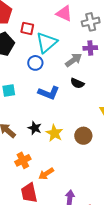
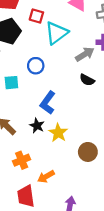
blue circle: (35, 63) -> (36, 66), moved
blue L-shape: (49, 93) -> (48, 103), moved, turned 100
brown circle: (83, 136) -> (88, 152), moved

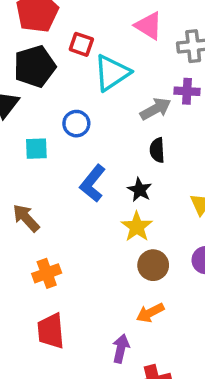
black semicircle: (87, 80) -> (157, 150), turned 56
black star: (37, 126) -> (140, 190), moved
yellow star: (58, 133) -> (137, 227), moved
orange arrow: (46, 177) -> (150, 313), moved

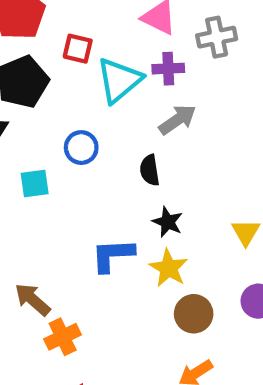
purple cross: (187, 91) -> (168, 69), moved
black semicircle: (157, 150) -> (150, 170), moved
blue L-shape: (93, 183) -> (113, 255), moved, turned 54
brown arrow: (26, 218) -> (32, 299), moved

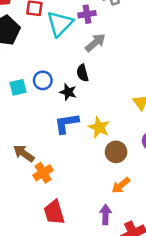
blue circle: (81, 148) -> (43, 80), moved
black star: (168, 222) -> (68, 92), moved

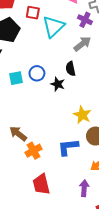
purple cross: (87, 14) -> (85, 20), moved, turned 32
blue L-shape: (67, 123) -> (68, 147), moved

